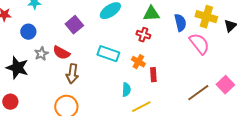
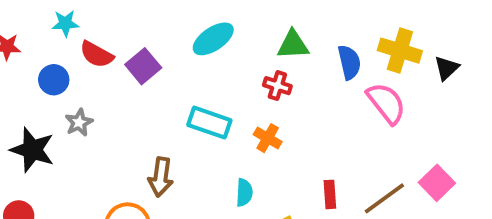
red semicircle: (61, 53) -> (97, 54), moved
brown arrow: (72, 74) -> (161, 177), moved
red rectangle: (153, 75) -> (330, 194), moved

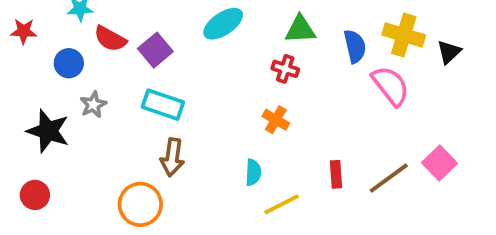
cyan rectangle: (209, 123) -> (163, 105), moved

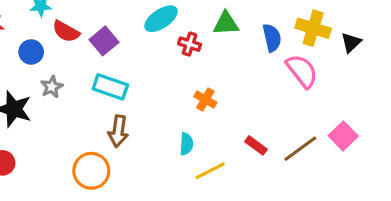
red cross: (285, 69) -> (190, 44), moved
red rectangle: (336, 174) -> (256, 145), turned -50

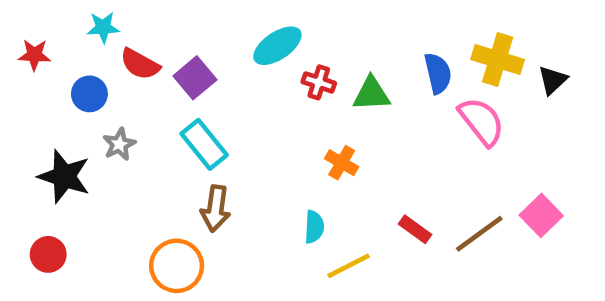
green triangle: (226, 23) -> (371, 94), moved
cyan rectangle: (110, 87) -> (204, 144), turned 32

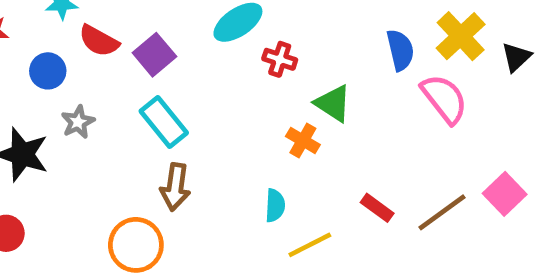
yellow cross: (498, 59) -> (461, 36), turned 30
green triangle: (371, 94) -> (333, 103), moved, turned 36

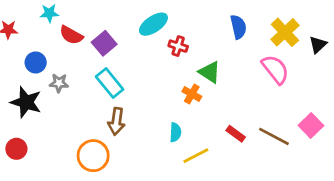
blue semicircle: (400, 50) -> (238, 27), moved
blue circle: (48, 71) -> (36, 62), moved
gray star: (78, 122) -> (59, 83), turned 30
brown line: (442, 212) -> (274, 136), turned 64

